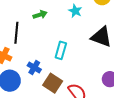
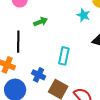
cyan star: (75, 11) -> (83, 15), moved

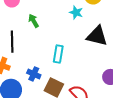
green arrow: (41, 22) -> (34, 21), turned -96

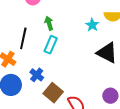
cyan rectangle: (58, 54) -> (51, 45), moved

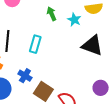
green arrow: (49, 23) -> (52, 14), moved

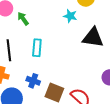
green arrow: (52, 14) -> (23, 19), moved

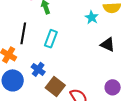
black triangle: (93, 38) -> (108, 44), size x0.7

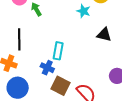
cyan rectangle: (51, 39) -> (58, 51), moved
blue cross: (38, 69) -> (47, 68), moved

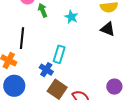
cyan star: (83, 11) -> (71, 17), moved
black triangle: (104, 35) -> (108, 29), moved

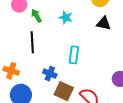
black line: (22, 38) -> (32, 42), moved
cyan rectangle: (59, 54) -> (74, 55), moved

